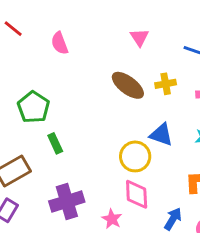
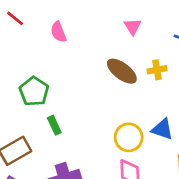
blue triangle: (161, 135) -> (162, 129), moved

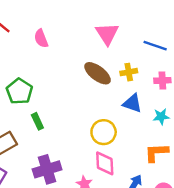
pink triangle: (133, 27) -> (107, 34), size x1.5
blue triangle: (162, 129) -> (132, 103), moved

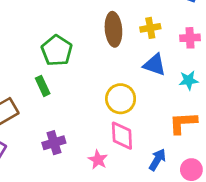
brown ellipse: (98, 73) -> (113, 29), turned 48
green pentagon: (19, 91) -> (57, 51), moved
purple cross: (47, 169) -> (54, 143), size x0.7

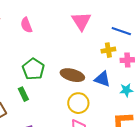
yellow cross: (150, 28) -> (108, 50), moved
brown ellipse: (113, 29) -> (72, 75), moved, turned -70

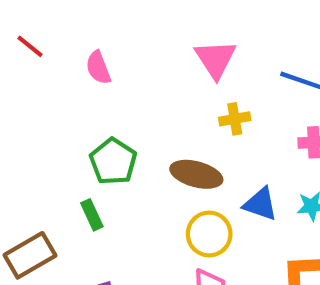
yellow cross: (108, 50) -> (235, 119), moved
blue triangle: (102, 79) -> (260, 204), moved

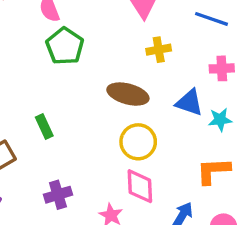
green pentagon: (113, 161) -> (65, 46), moved
blue triangle: (260, 204) -> (189, 103), moved

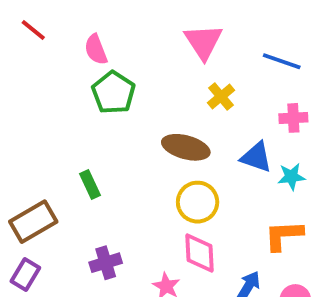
yellow cross: (159, 50) -> (221, 96), turned -30

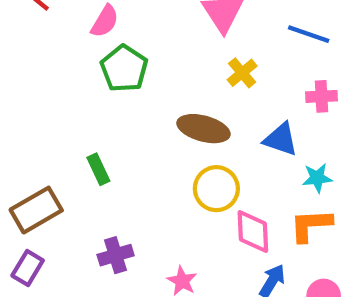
pink semicircle: (96, 50) -> (105, 21), turned -128
cyan star: (291, 177) -> (317, 178), moved
pink diamond: (199, 253) -> (253, 232), moved

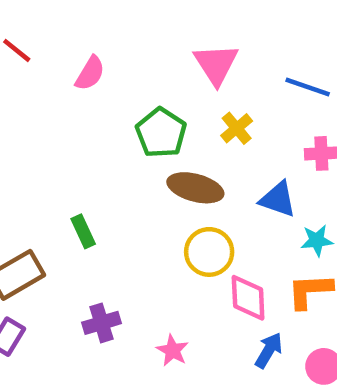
green pentagon: (124, 69) -> (161, 133), moved

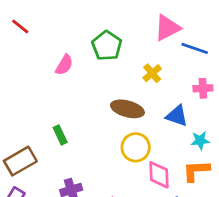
pink triangle: (216, 64) -> (167, 28), moved, turned 36
pink semicircle: (90, 73) -> (64, 65), moved
green pentagon: (161, 133) -> (107, 46), moved

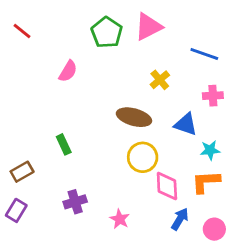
pink triangle: (167, 28) -> (148, 27), moved
green pentagon: (107, 46) -> (107, 32), moved
brown rectangle: (20, 161) -> (22, 172), size x0.7

